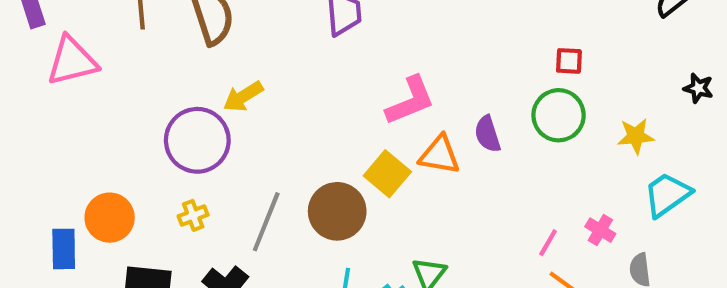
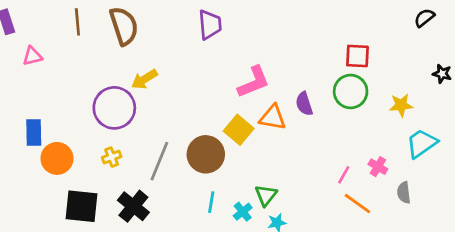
pink triangle: (72, 61) -> (32, 56), size x0.6
red square: (569, 61) -> (357, 56), size x1.4
blue rectangle: (64, 249) -> (34, 132), moved

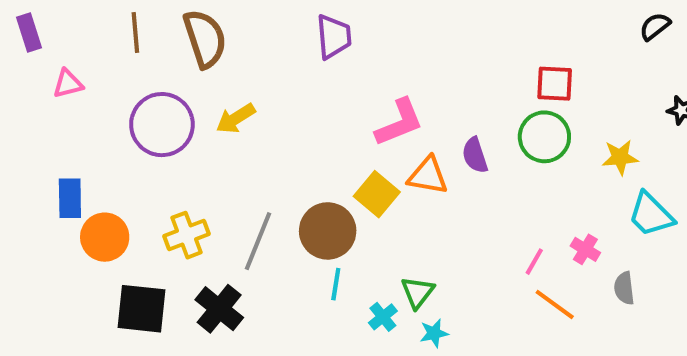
purple circle: (114, 108) -> (162, 125), moved
cyan trapezoid: (422, 143) -> (651, 215), turned -100
yellow cross: (112, 157) -> (186, 235), size x1.5
cyan line: (211, 202) -> (336, 284), moved

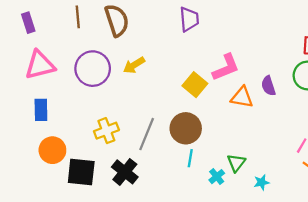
purple rectangle: (29, 33) -> (28, 23), moved
pink triangle: (68, 84) -> (40, 65), moved, size x1.8
yellow square: (377, 194) -> (195, 85), moved
orange circle: (105, 237) -> (52, 150), moved
cyan star: (434, 333) -> (262, 182), moved

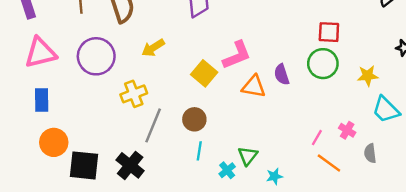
yellow arrow: (134, 65) -> (153, 48), moved
brown circle: (186, 128) -> (194, 119), size x0.7
yellow cross: (106, 131) -> (134, 94), moved

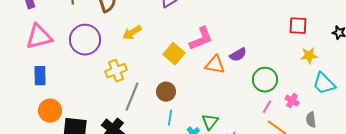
red square: (329, 32) -> (298, 26), moved
green circle: (323, 64) -> (265, 80), moved
purple semicircle: (282, 74) -> (238, 55), turned -102

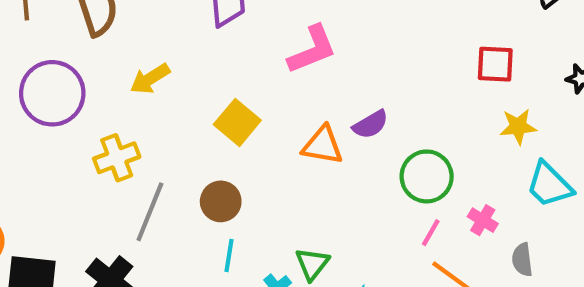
pink L-shape: (201, 39) -> (312, 50), moved

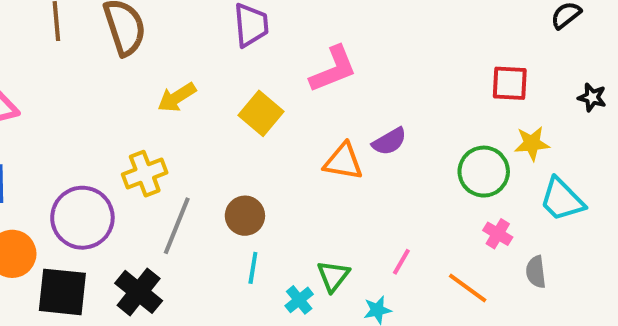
purple circle: (52, 93) -> (82, 218), moved
yellow square: (237, 122) -> (261, 113), moved
green circle: (427, 176) -> (484, 172), moved
pink line: (431, 233) -> (401, 262), moved

